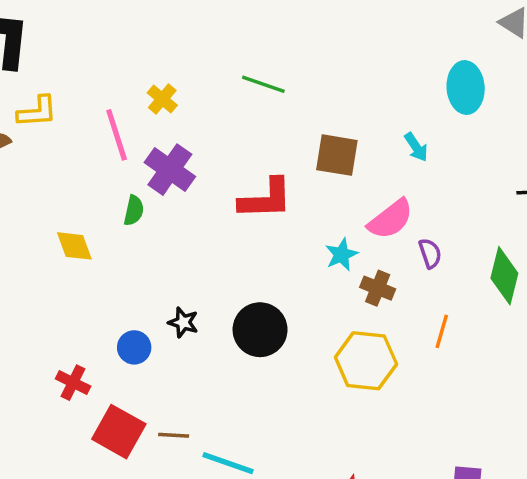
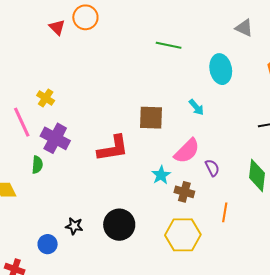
green line: (263, 84) -> (169, 45), moved

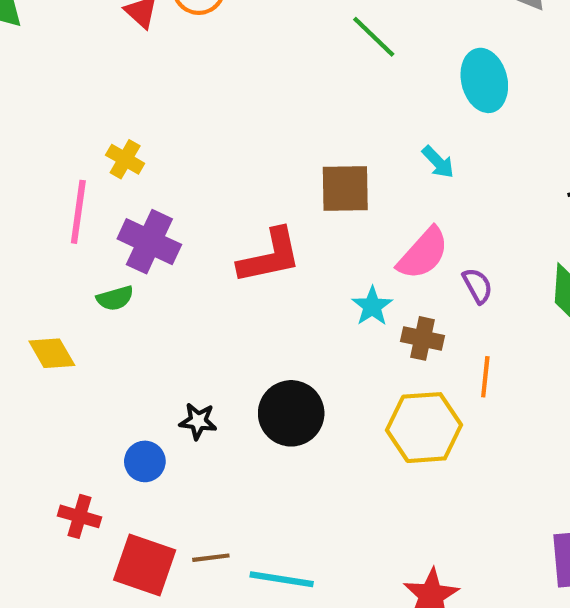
green line: (169, 45) -> (374, 37), turned 35
pink line: (22, 122) -> (78, 212), turned 36
green semicircle: (37, 165) -> (115, 298), turned 72
orange line: (225, 212) -> (485, 377), moved

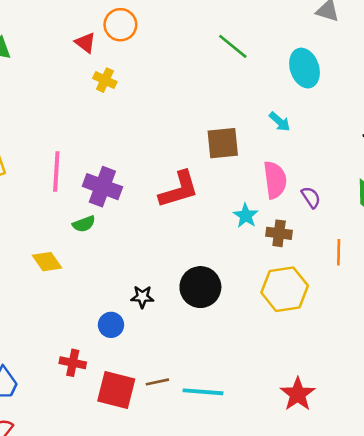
yellow cross: (125, 159) -> (105, 80), moved
pink semicircle: (423, 253) -> (275, 180), turned -45
orange line: (485, 377) -> (339, 252), moved

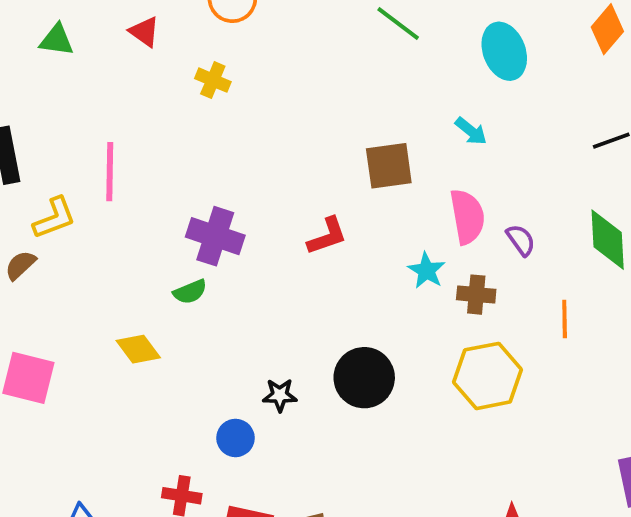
red triangle: (85, 43) -> (144, 32), moved
pink line: (56, 172) -> (110, 172), moved
red L-shape: (179, 189) -> (327, 236), size x0.7

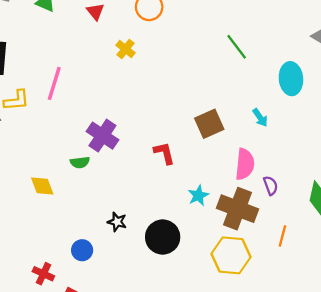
brown square: (389, 166) -> (209, 124), turned -32
red L-shape: (327, 236) -> (164, 153), turned -100
cyan star: (427, 271) -> (198, 195), moved
brown cross: (476, 295) -> (237, 209), size x1.8
black star: (280, 395) -> (117, 222), moved

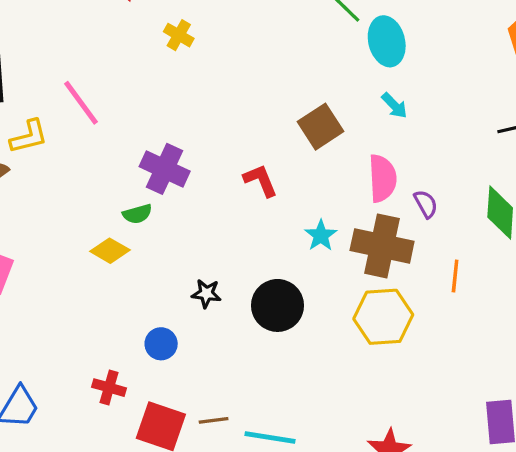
cyan ellipse: (291, 79) -> (387, 41), moved
pink line: (54, 83) -> (81, 103), turned -44
yellow diamond: (42, 186) -> (110, 251), moved, turned -30

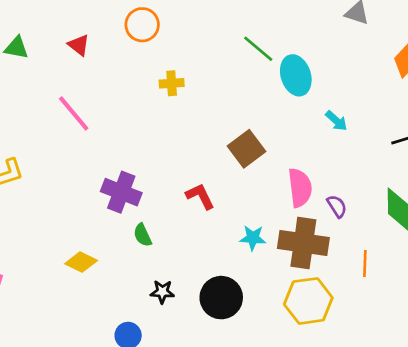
yellow cross: (179, 35) -> (172, 83), moved, turned -30
pink line: (81, 103) -> (74, 113), moved
cyan arrow: (394, 106) -> (336, 121), moved
green semicircle: (137, 214) -> (143, 235), moved, turned 85
cyan star: (321, 235) -> (253, 238), turned -30

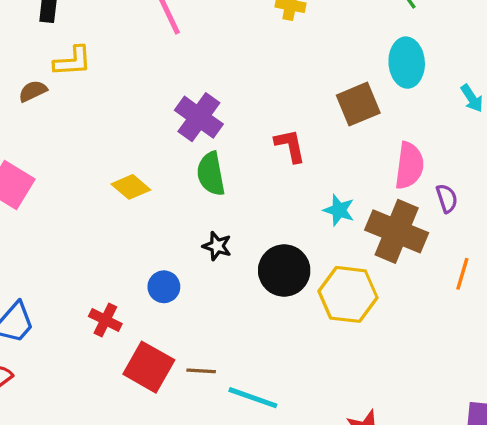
cyan ellipse: (296, 75) -> (407, 63), moved
green semicircle: (143, 235) -> (211, 174), size x1.5
yellow hexagon: (308, 301) -> (348, 294), moved

